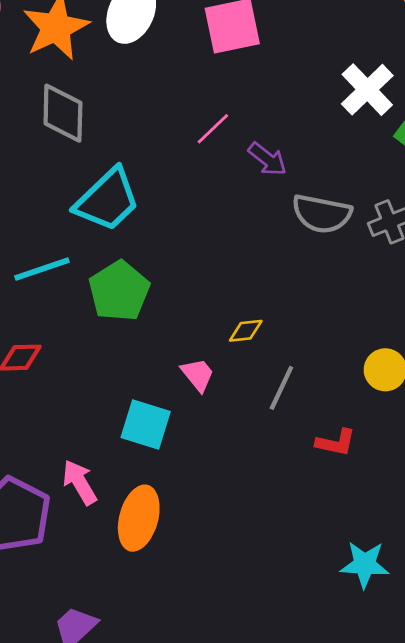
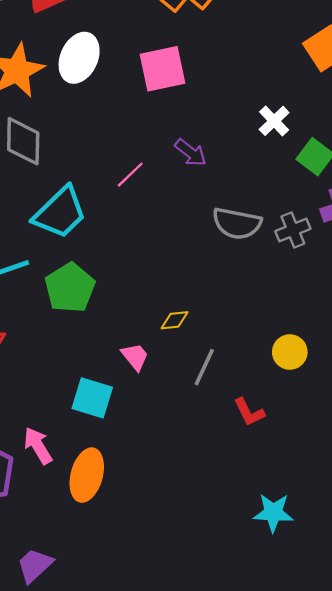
white cross: (367, 90) -> (274, 121), size x0.7
pink line: (213, 129) -> (130, 175), moved
purple arrow: (267, 159) -> (191, 153), moved
red L-shape: (336, 442) -> (249, 412), turned 52

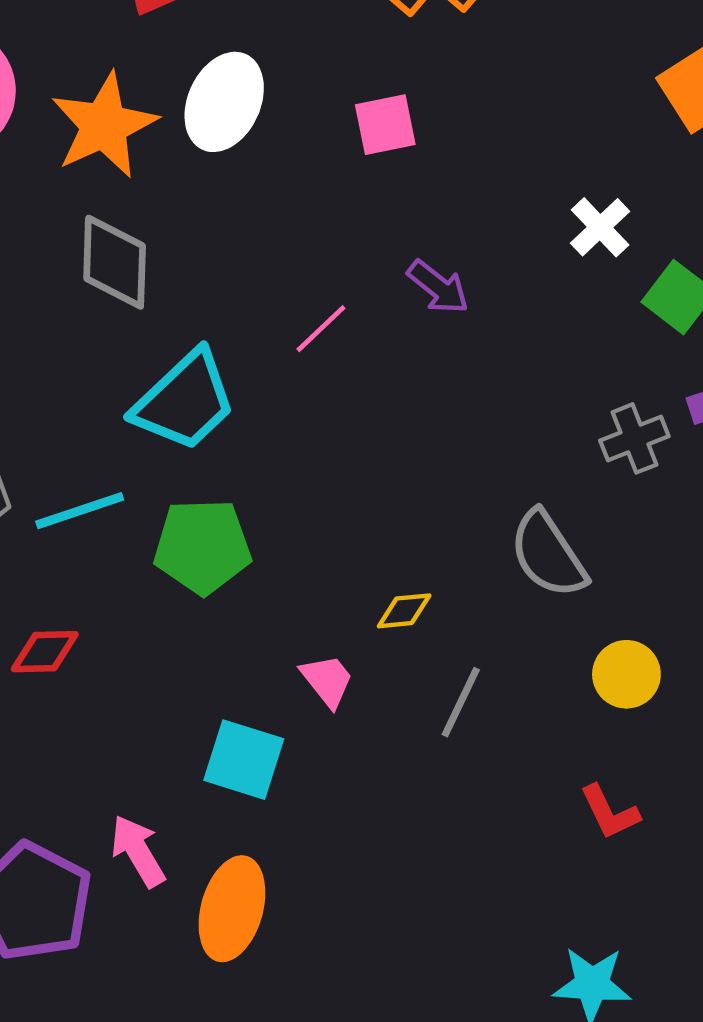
pink square: (163, 69) -> (385, 125), size x0.7
gray semicircle: (237, 223) -> (548, 554), moved, turned 45
green pentagon: (70, 288) -> (202, 546), turned 30
red L-shape: (249, 412) -> (610, 812), moved

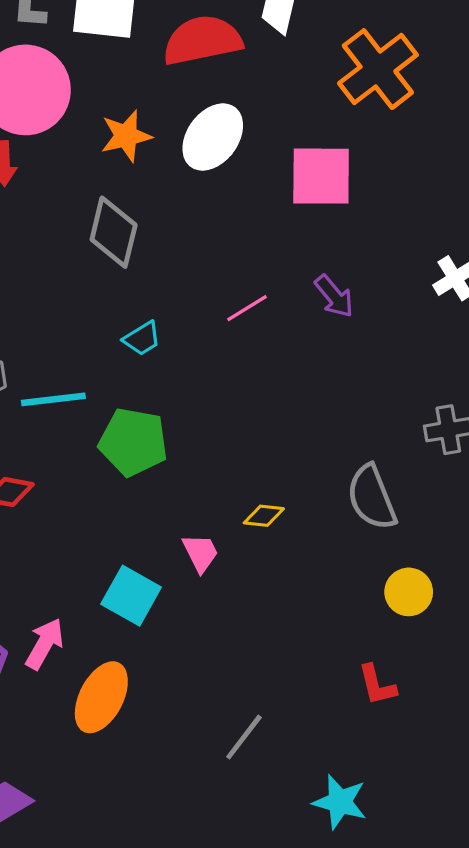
orange star: (104, 125) -> (126, 136), size x0.7
pink square: (385, 125) -> (321, 176), size x1.5
cyan trapezoid: (185, 401) -> (142, 338), size x0.5
gray line: (461, 702) -> (244, 737), moved
pink arrow: (138, 851) -> (45, 644), turned 48

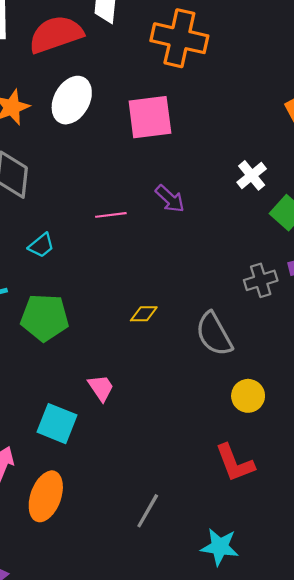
orange cross: (378, 69) -> (179, 38), turned -32
pink line: (247, 308) -> (111, 215), turned 32
yellow diamond: (264, 516) -> (144, 314), moved
red L-shape: (377, 685) -> (235, 463), size x1.4

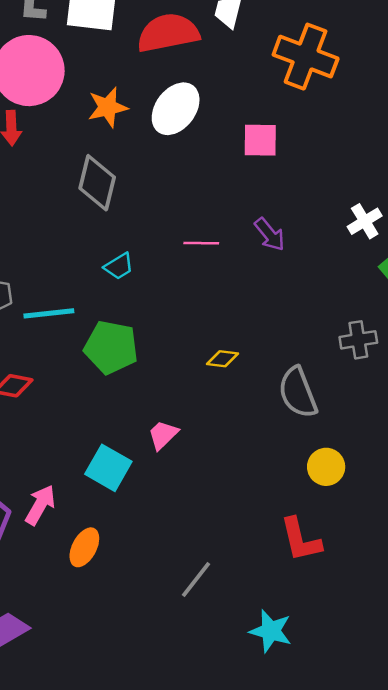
pink square: (150, 117) -> (260, 140), size x0.7
pink trapezoid: (101, 388) -> (163, 435), turned -108
orange ellipse: (46, 496) -> (84, 547), size x0.7

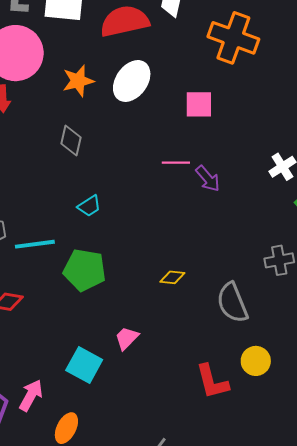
gray diamond: (97, 183) -> (71, 140), size x0.7
pink line: (201, 243) -> (176, 163), moved
red L-shape: (301, 540) -> (212, 382), moved

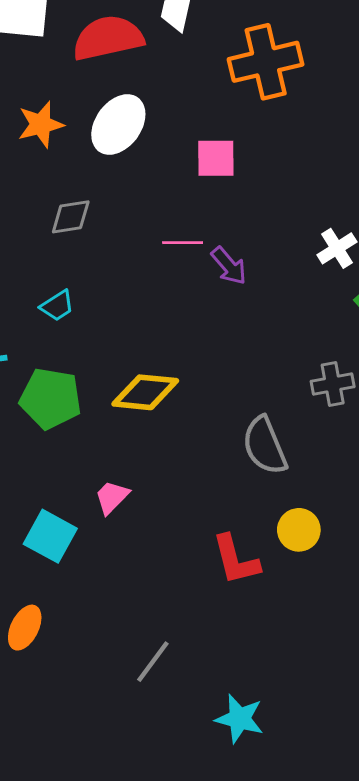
orange cross: (233, 38) -> (266, 62), turned -33
gray diamond: (71, 140) -> (71, 217), moved, turned 68
yellow diamond: (172, 277) -> (145, 392), moved, size x1.8

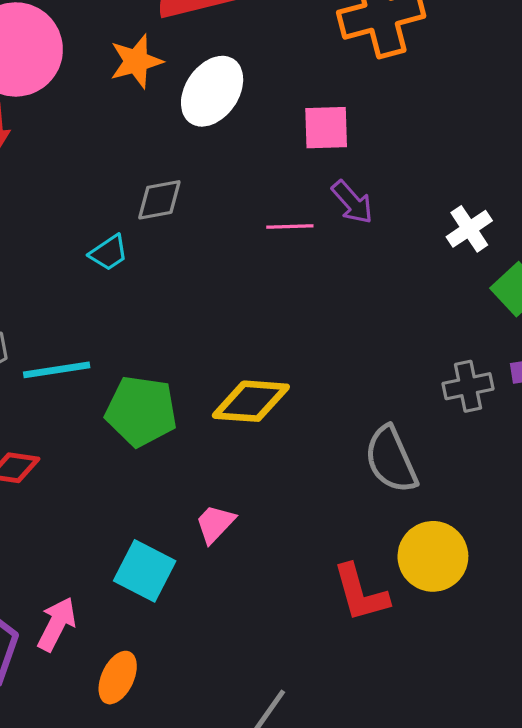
orange star: (41, 124) -> (136, 61), moved
purple arrow: (229, 266) -> (352, 202), moved
cyan trapezoid: (57, 306) -> (109, 253), moved
yellow circle: (299, 530) -> (433, 556), size x1.4

